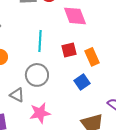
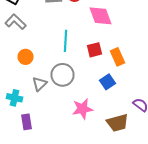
gray triangle: (17, 95) -> (40, 84), moved, turned 49
pink star: (40, 113) -> (82, 109), moved

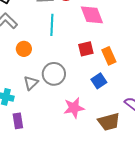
cyan line: (66, 41) -> (52, 25), moved
orange circle: (26, 57) -> (24, 49), moved

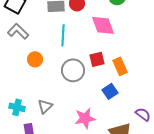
gray circle: (54, 74) -> (73, 70), moved
gray triangle: (31, 83) -> (45, 106), moved

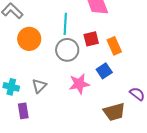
cyan line: (63, 35) -> (65, 24), moved
orange circle: (35, 59) -> (29, 39), size x1.5
pink star: (85, 118) -> (79, 84), moved

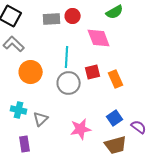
blue square: (104, 71) -> (115, 118), moved
pink star: (79, 84) -> (81, 129), moved
cyan cross: (11, 87) -> (19, 110), moved

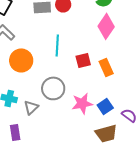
pink diamond: (99, 38) -> (106, 26), moved, turned 55
gray circle: (69, 83) -> (53, 88), moved
pink star: (81, 129) -> (82, 103), moved

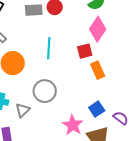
red square: (83, 60) -> (85, 51), moved
pink star: (82, 103) -> (73, 125), moved, turned -30

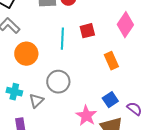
pink diamond: (98, 29) -> (125, 25), moved
red square: (85, 51) -> (87, 31), moved

